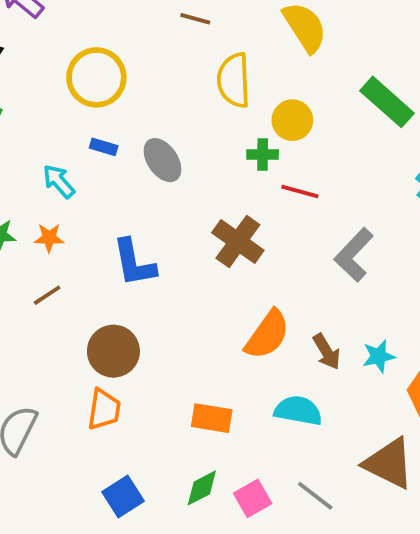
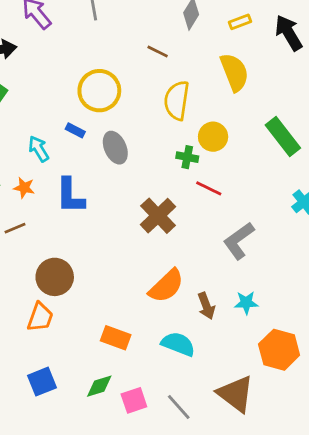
yellow circle: (96, 77) -> (99, 91), moved
blue L-shape: (134, 263) -> (70, 196), moved
cyan star: (379, 356) -> (246, 303), moved

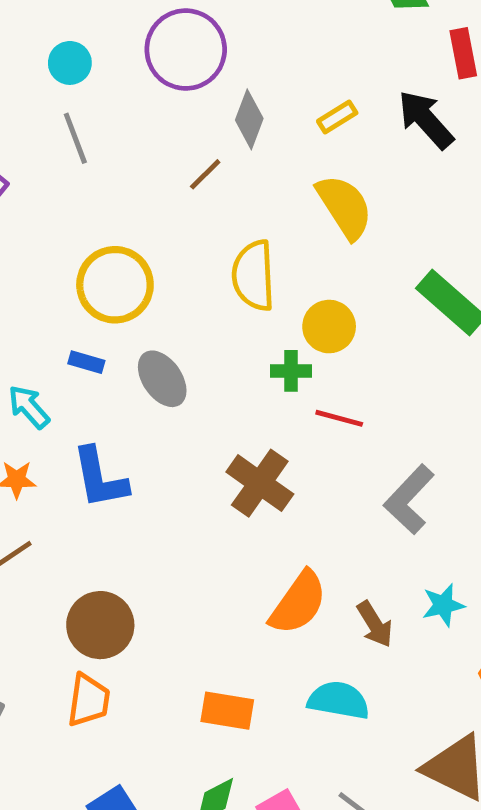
brown line: (158, 51) -> (205, 174), moved, turned -60

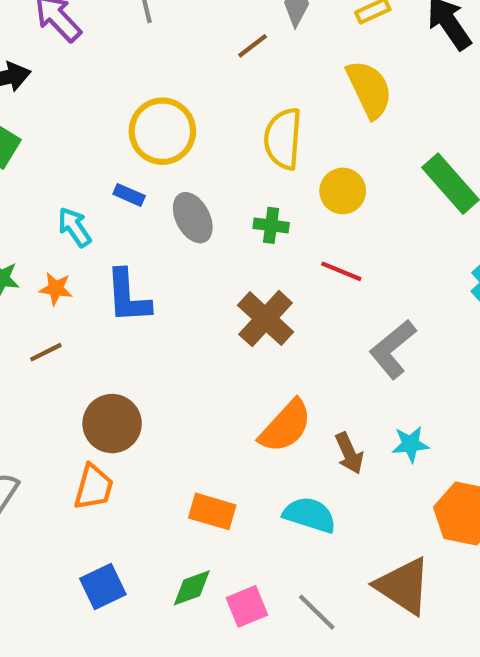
green cross: (291, 371) -> (271, 225), moved

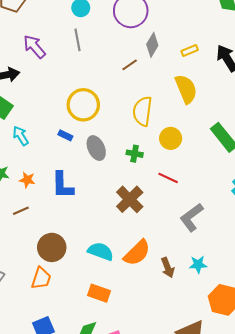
cyan arrow: (74, 227) -> (21, 136), moved
cyan semicircle: (310, 515) -> (101, 251), moved

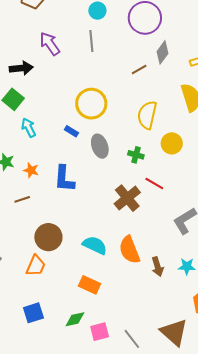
red line: (168, 178) -> (154, 184), moved
orange semicircle: (137, 253) -> (129, 250), turned 108

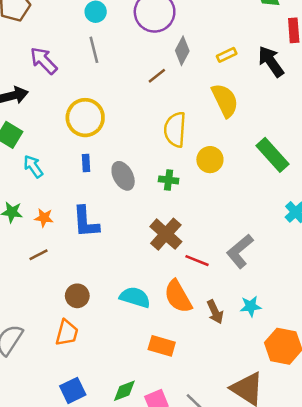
yellow circle: (91, 104) -> (85, 118), moved
blue rectangle: (71, 131) -> (86, 163), turned 64
red line: (154, 184) -> (197, 261), moved
brown circle: (48, 237) -> (77, 296), size x0.7
orange rectangle: (90, 285) -> (162, 346), moved

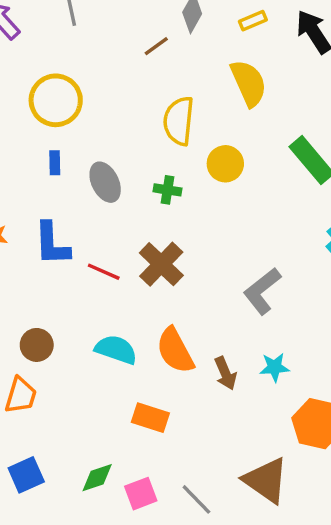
red line: (197, 261) -> (104, 272), moved

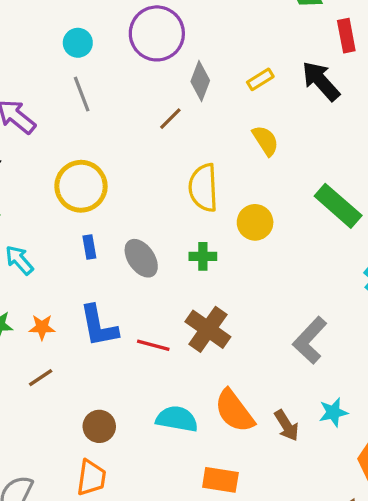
yellow semicircle: (249, 83) -> (265, 141), size x0.7

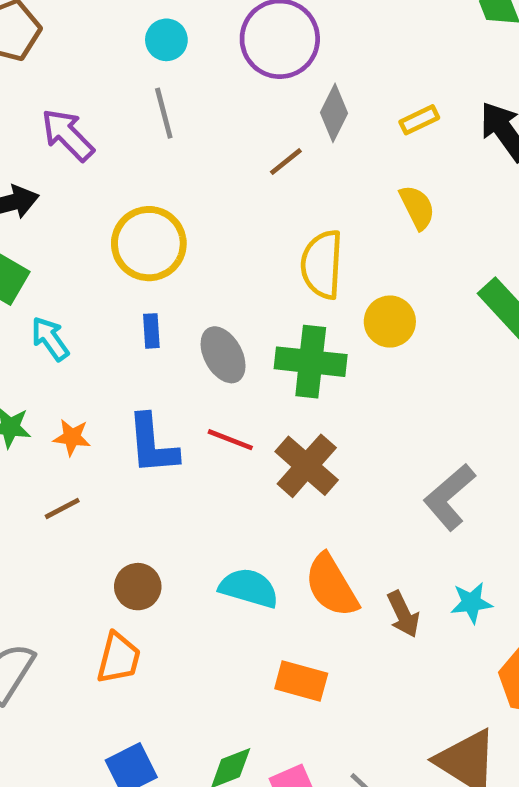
green cross: (203, 256) -> (311, 362), size x1.8
red line: (153, 345) -> (230, 440), moved

